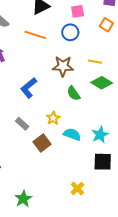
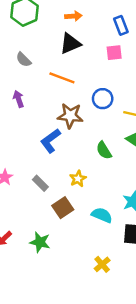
blue circle: (70, 32) -> (103, 99), moved
brown star: (63, 66) -> (70, 116), moved
cyan semicircle: (72, 134) -> (102, 215), moved
green star: (23, 199) -> (40, 242), moved, turned -30

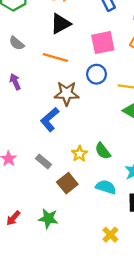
pink square: (114, 53) -> (103, 43), moved, size x1.5
green semicircle: (104, 150) -> (103, 151), moved

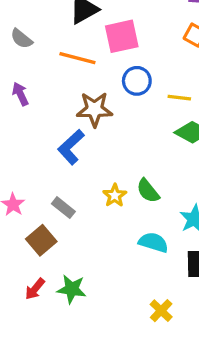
pink square: (103, 43) -> (122, 36), moved
brown square: (67, 183) -> (41, 240), moved
red arrow: (13, 218) -> (35, 289), moved

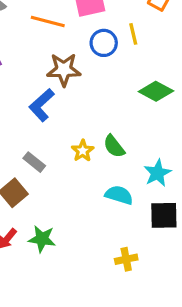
yellow line: (179, 98) -> (133, 34), moved, turned 70
yellow cross: (161, 311) -> (126, 259), turned 35

